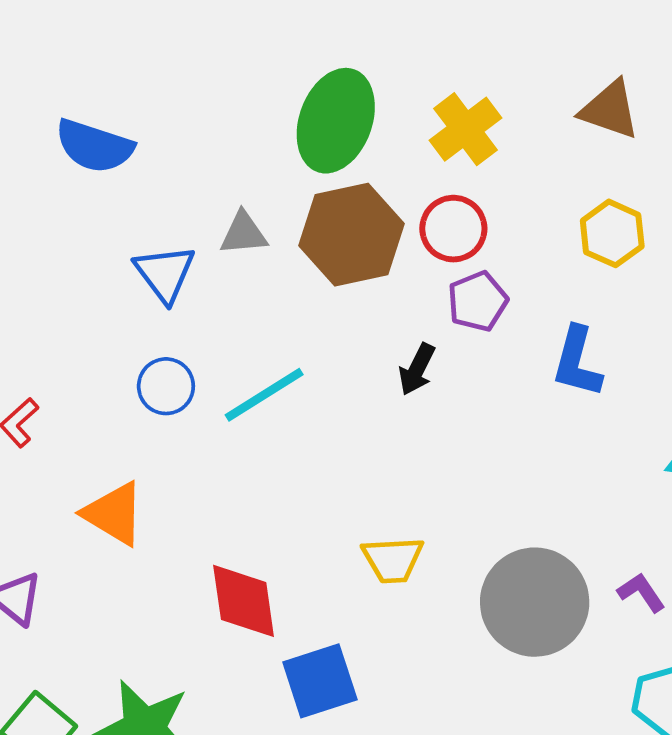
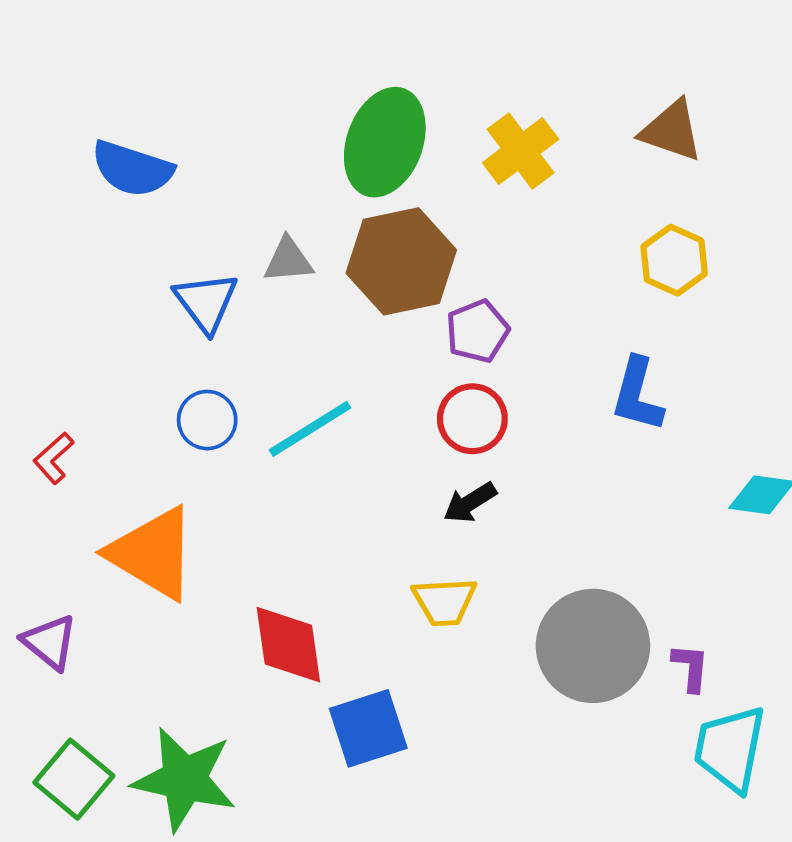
red circle: (453, 229) -> (472, 419), moved
purple pentagon: (478, 301) -> (477, 331), moved
black arrow: (417, 369) -> (470, 503), moved, turned 32
orange triangle: (114, 514) -> (153, 553), size x1.4
purple L-shape: (641, 592) -> (691, 667), moved, turned 39

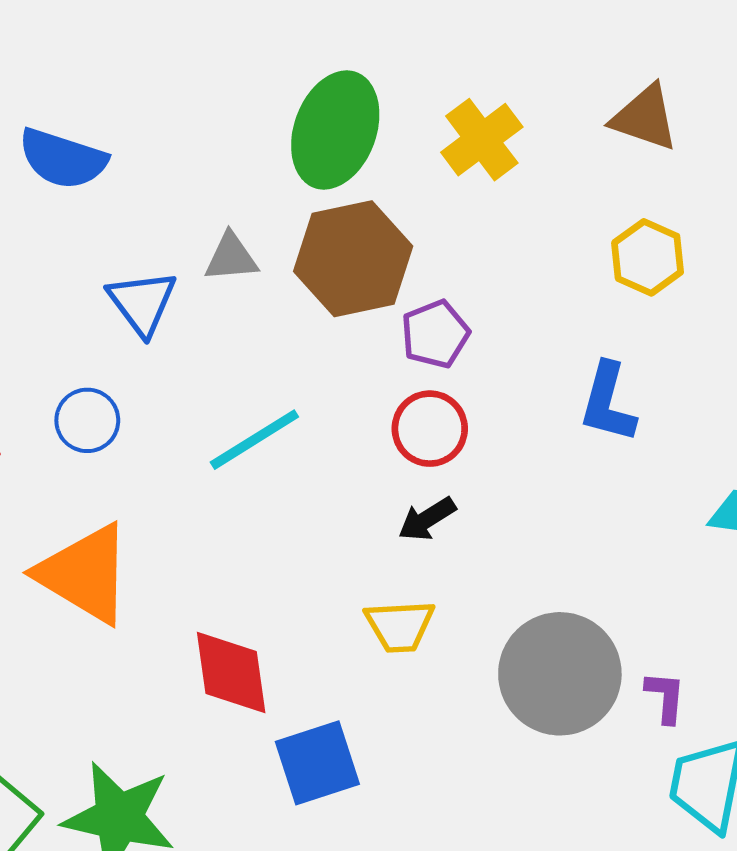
blue circle: (207, 420) -> (87, 420), moved

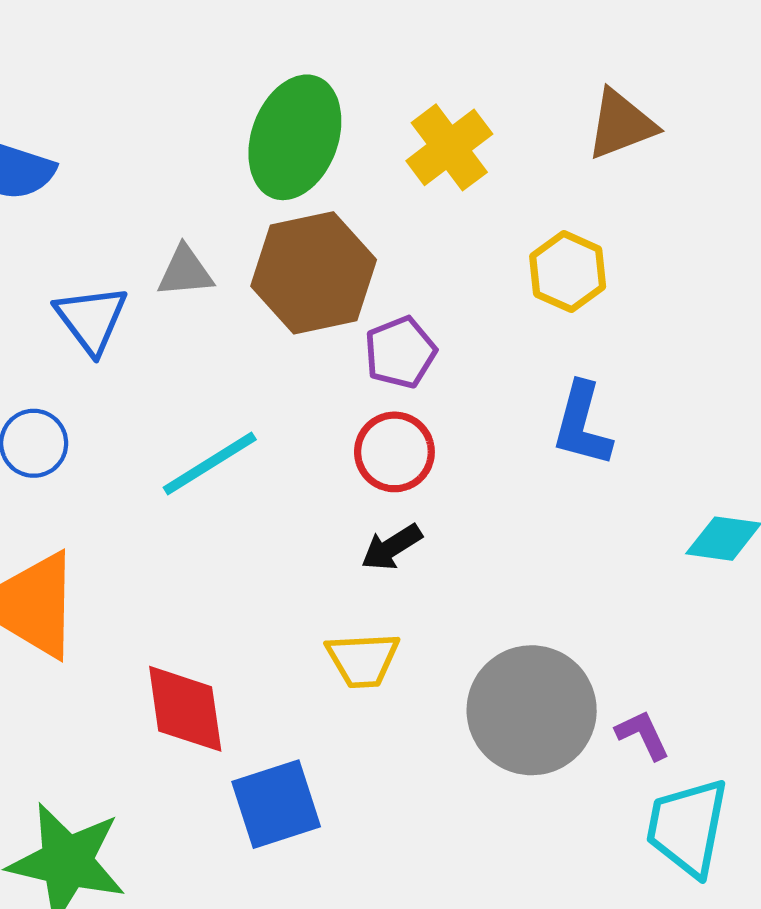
brown triangle: (645, 118) -> (621, 124), turned -40
yellow hexagon: (648, 257) -> (568, 272), moved
purple L-shape: (665, 697) -> (643, 735), turned -30

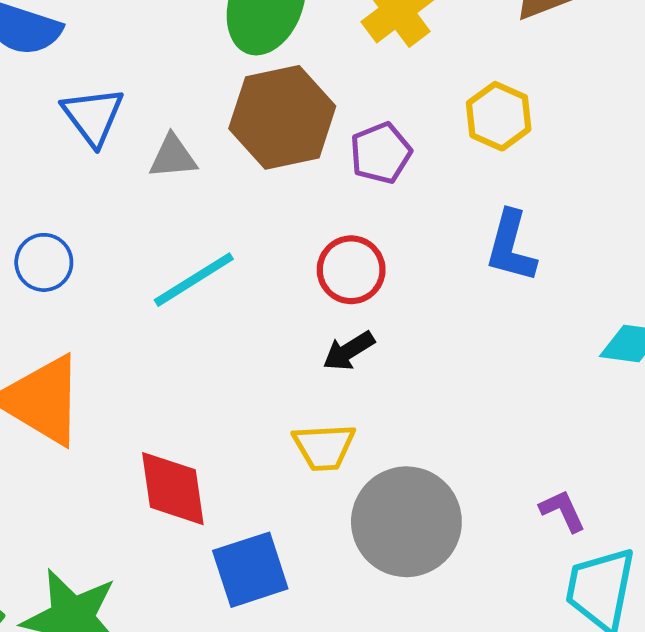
gray triangle: (185, 272) -> (173, 157), moved
blue triangle: (91, 319) -> (93, 116), moved
purple pentagon: (400, 352) -> (381, 153), moved
gray circle: (532, 710) -> (406, 522), moved

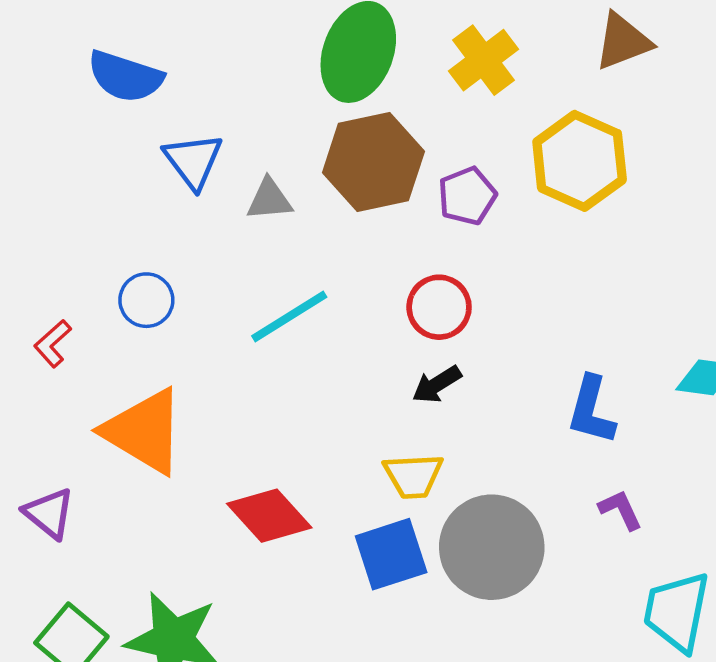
yellow hexagon: (499, 116) -> (580, 161), size x1.5
blue L-shape: (511, 246) -> (591, 410), moved
red diamond: (173, 489) -> (269, 516), turned -34
purple L-shape: (563, 511) -> (621, 510), moved
blue square: (250, 570) -> (391, 554), moved

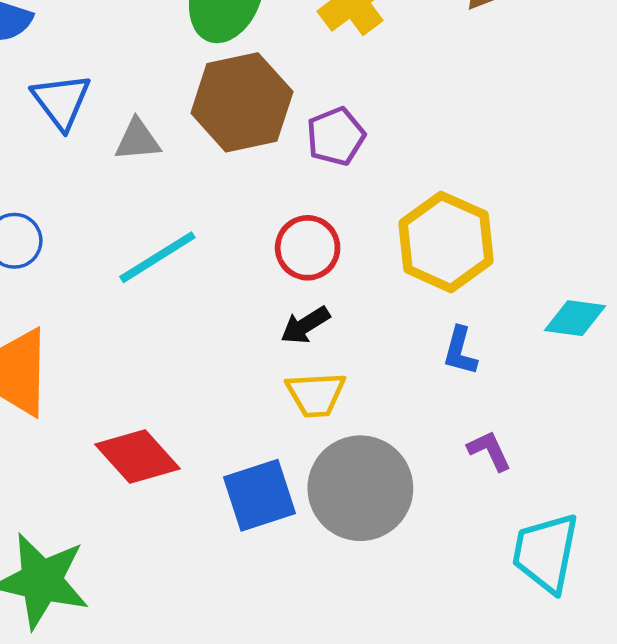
yellow hexagon: (580, 161) -> (446, 242), moved
blue L-shape: (591, 410) -> (460, 351), size x0.7
yellow trapezoid: (413, 476) -> (316, 394), moved

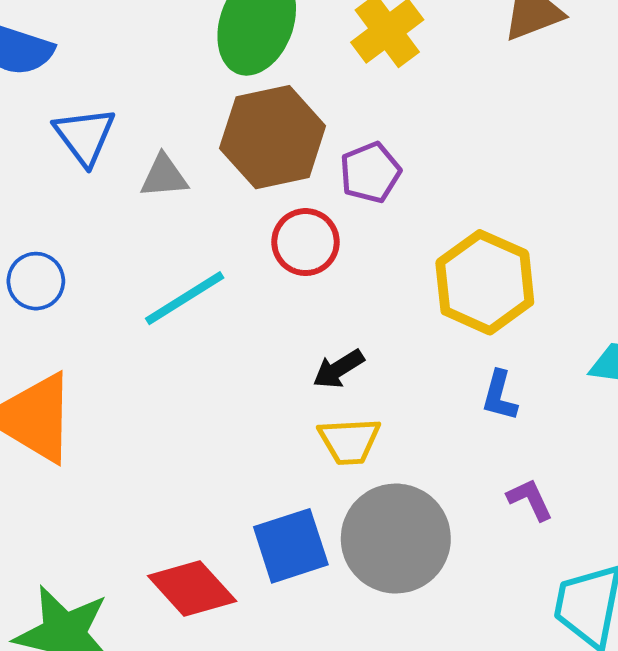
red circle: (308, 248) -> (305, 242), moved
red diamond: (138, 457) -> (192, 589), moved

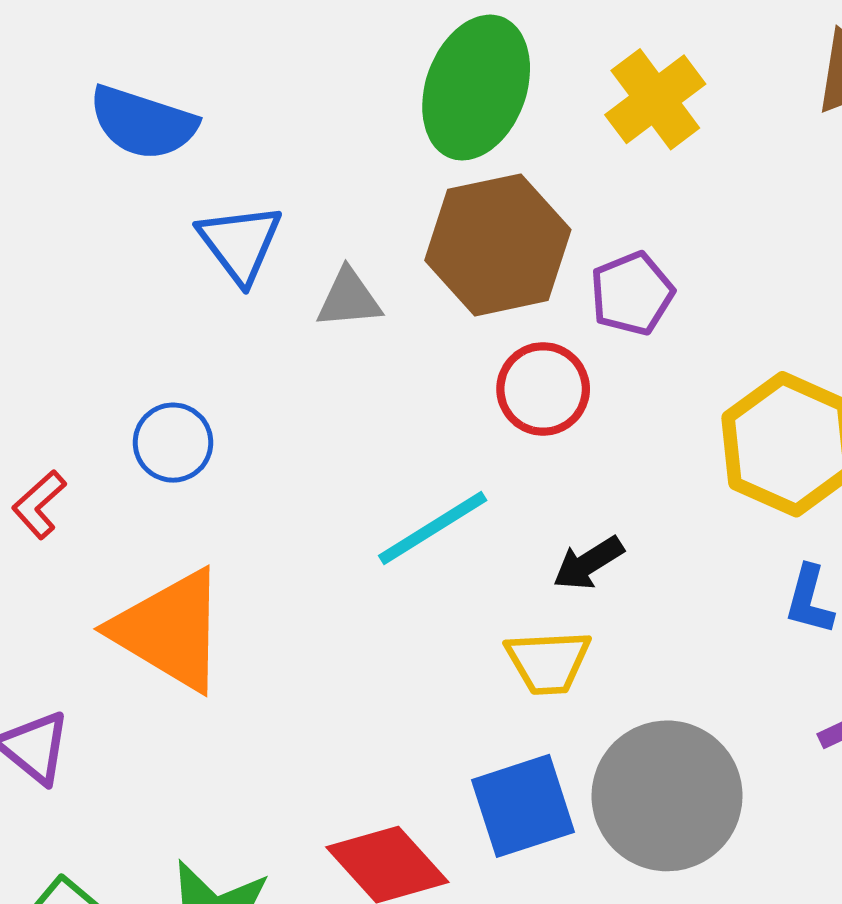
cyan line: (185, 298) -> (433, 528), moved
yellow trapezoid: (349, 441) -> (548, 662), moved

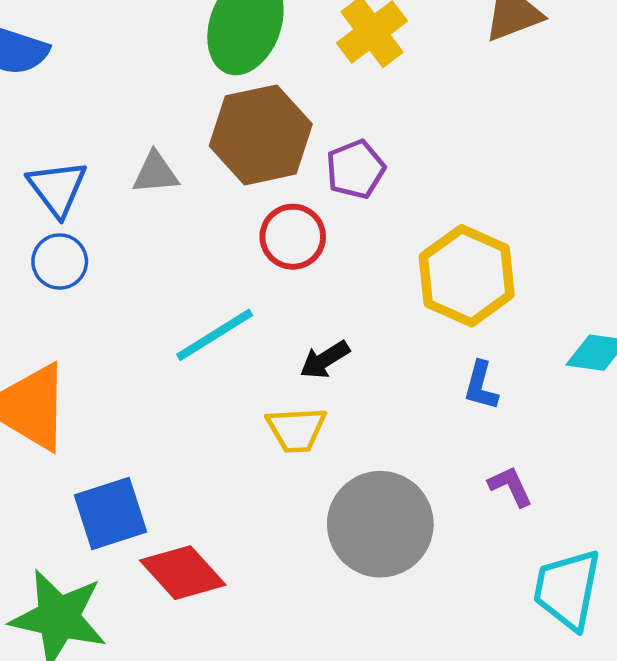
blue triangle: (240, 243) -> (57, 188), moved
blue circle: (173, 443) -> (60, 262), moved
blue square: (523, 806) -> (111, 514), moved

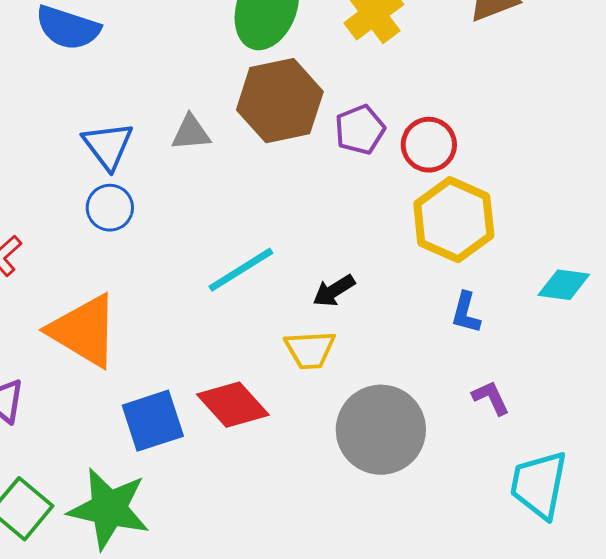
red circle: (293, 237) -> (429, 145), moved
red diamond: (183, 573) -> (233, 405), moved

